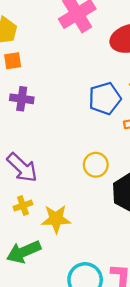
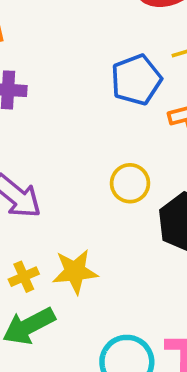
yellow cross: (23, 206) -> (24, 277), moved

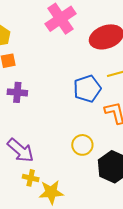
yellow cross: (24, 277) -> (31, 178), moved, turned 35

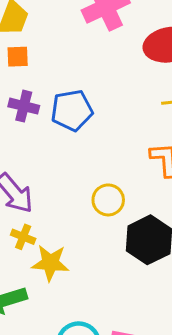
blue pentagon: (87, 89) -> (72, 110), moved

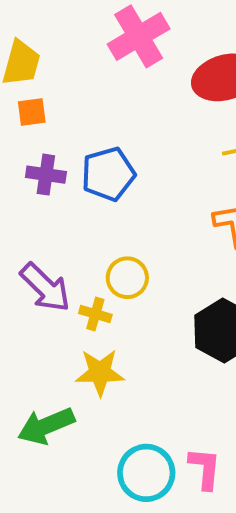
yellow circle: (108, 200) -> (127, 278), moved
yellow cross: (23, 237) -> (95, 314), moved

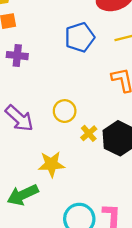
blue pentagon: (108, 174) -> (80, 37), moved
yellow cross: (95, 314) -> (89, 133), moved, turned 35

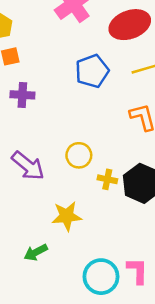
yellow cross: (89, 133) -> (107, 179), turned -35
green arrow: (23, 195) -> (36, 252), size x0.7

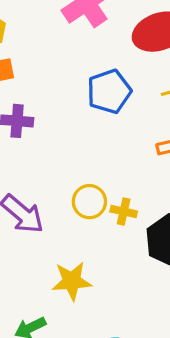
yellow cross: (107, 179) -> (124, 211), moved

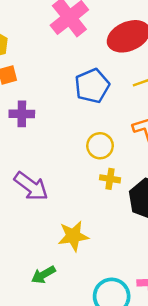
yellow circle: (89, 202) -> (100, 146), moved

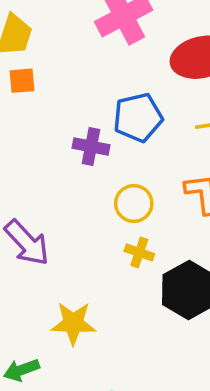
purple cross: (22, 114) -> (91, 147), moved

